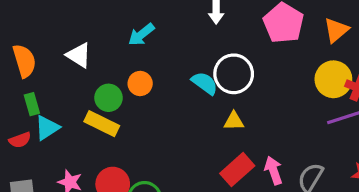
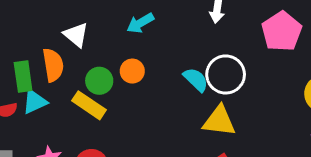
orange semicircle: (24, 61) -> (53, 65), moved
green rectangle: (32, 104) -> (23, 76), size x1.4
yellow triangle: (234, 121) -> (219, 121), size x1.6

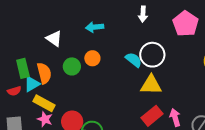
cyan arrow: (140, 23) -> (95, 27), turned 30
orange semicircle: (53, 65) -> (44, 73), moved
yellow rectangle: (89, 105) -> (44, 103), moved

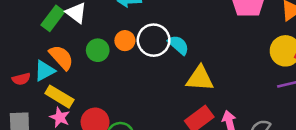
white circle: (152, 55) -> (154, 40), moved
green rectangle: (23, 68) -> (53, 18), moved, turned 48
orange semicircle: (44, 73) -> (61, 57), turned -30

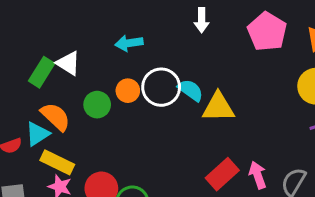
yellow triangle: (200, 78) -> (218, 107), moved

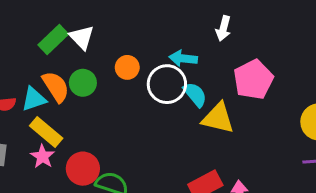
pink pentagon: (267, 32) -> (253, 80), moved
cyan arrow: (129, 43) -> (183, 58), moved
orange circle: (128, 91) -> (127, 67), moved
green circle: (97, 105) -> (83, 83), moved

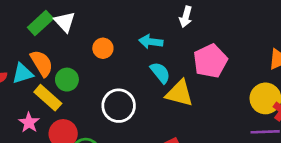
green circle: (83, 83) -> (67, 80), moved
white circle: (167, 84) -> (119, 106), moved
yellow rectangle: (46, 132) -> (48, 98), moved

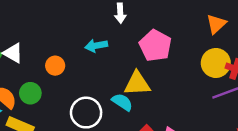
cyan semicircle: (160, 73) -> (122, 102), moved
green circle: (67, 80) -> (30, 93), moved

